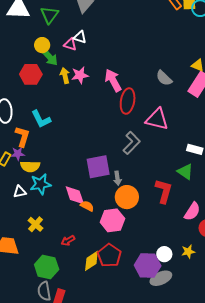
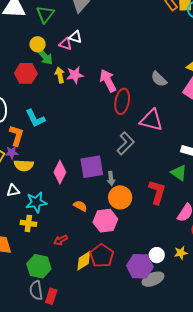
cyan star: (41, 184) -> (36, 202), moved
pink diamond: (75, 195) -> (60, 172), moved, turned 45
yellow cross: (36, 224) -> (28, 223), turned -35

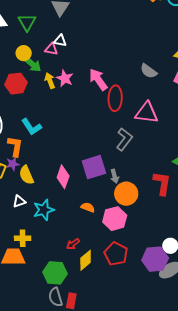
pink star: (75, 75) -> (65, 78), turned -30
yellow semicircle: (24, 165) -> (26, 175), turned 72
yellow cross: (28, 223) -> (23, 238), moved
yellow diamond: (84, 261) -> (86, 260), moved

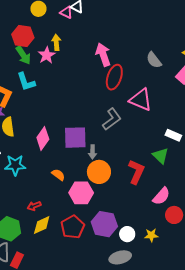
green arrow: (32, 64) -> (23, 55), moved
pink star: (65, 78) -> (47, 55), moved
purple hexagon: (155, 259) -> (104, 224), moved

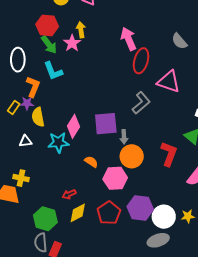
cyan star: (15, 165) -> (58, 142), moved
white circle: (127, 234) -> (164, 217), size x1.5

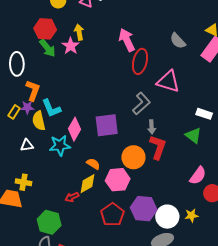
cyan L-shape: (53, 71) -> (51, 108), moved
gray arrow: (124, 137) -> (152, 127), moved
red L-shape: (169, 154) -> (158, 147), moved
yellow diamond: (78, 213) -> (87, 184), moved

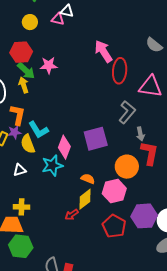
yellow arrow: (79, 32) -> (24, 85), moved
pink star: (71, 46) -> (49, 65), turned -30
green hexagon: (49, 222) -> (21, 246), moved

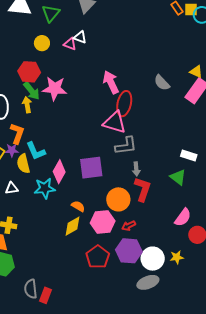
pink star: (49, 65) -> (55, 89), size x1.4
pink triangle: (150, 87) -> (115, 122), moved
gray L-shape: (127, 112) -> (126, 146), turned 35
red arrow: (72, 215) -> (129, 226), moved

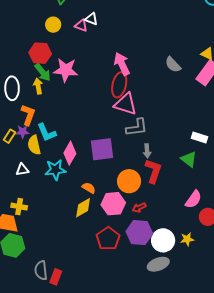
red ellipse: (124, 104) -> (119, 85), moved

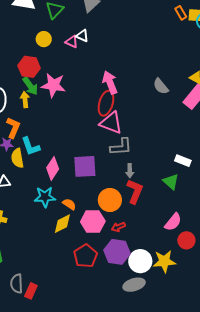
cyan star: (55, 170) -> (45, 197), moved
yellow star: (187, 239) -> (164, 261), size x1.6

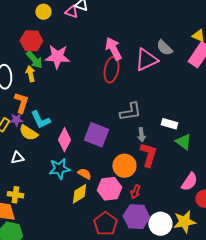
pink triangle: (111, 123) -> (146, 60), moved, turned -40
yellow semicircle: (17, 158) -> (28, 133), turned -42
white rectangle: (183, 161) -> (169, 124), moved
purple square: (85, 166) -> (96, 135), turned 30
red arrow: (118, 227) -> (135, 192), turned -40

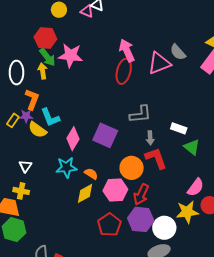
red L-shape: (148, 155) -> (156, 158), turned -40
white triangle: (17, 158) -> (25, 166), moved, turned -48
red arrow: (135, 192) -> (141, 194), size x1.5
yellow star: (184, 222) -> (187, 212), moved

